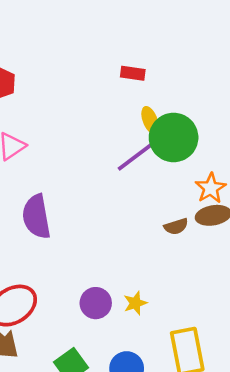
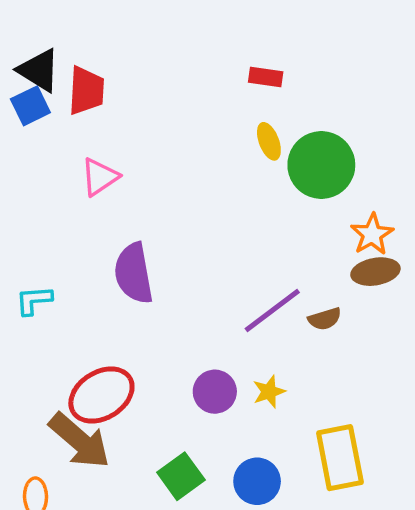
yellow ellipse: (150, 120) -> (269, 141), moved
purple line: (138, 155) -> (272, 310), moved
brown semicircle: (176, 226) -> (325, 319), moved

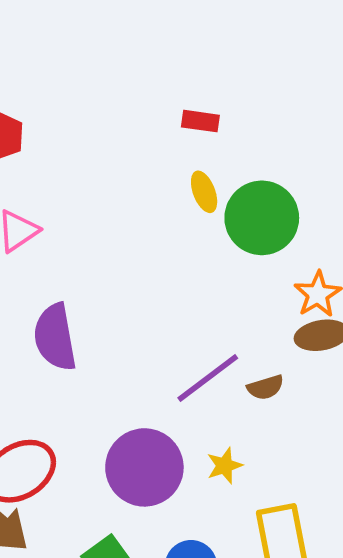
purple circle: (215, 392) -> (144, 467), size x1.6
yellow star: (269, 392) -> (225, 466), moved

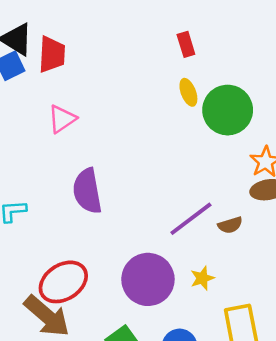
red rectangle: (200, 121) -> (186, 44), turned 65

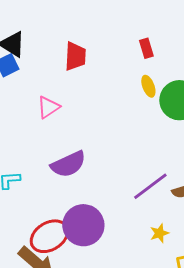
red trapezoid: (52, 54) -> (75, 56), moved
purple semicircle: (87, 191) -> (68, 164), turned -105
purple circle: (148, 279) -> (83, 225), moved

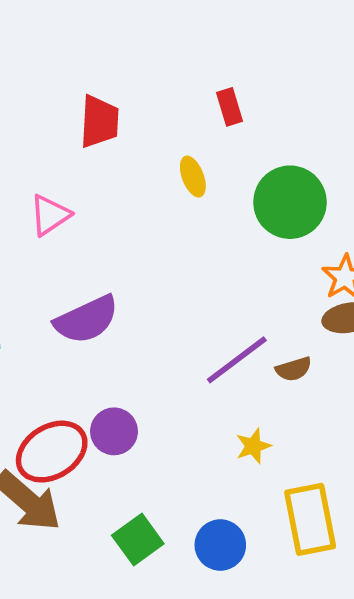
yellow ellipse: (148, 86) -> (193, 177), moved
purple circle: (83, 225) -> (114, 431), size x0.6

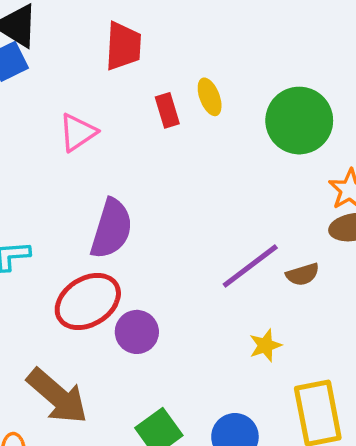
red rectangle: (229, 107) -> (167, 110), moved
purple semicircle: (86, 320) -> (111, 229), turned -48
red ellipse: (52, 452) -> (88, 301), moved

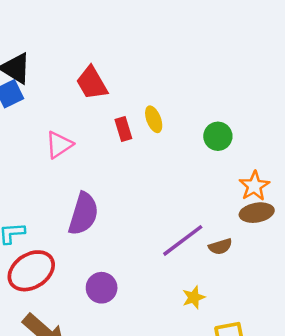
red trapezoid: (123, 46) -> (92, 83), turned 147
green circle: (299, 121) -> (218, 136), size x0.6
red ellipse: (88, 301) -> (31, 271), moved

